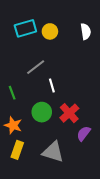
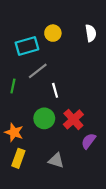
cyan rectangle: (25, 28) -> (27, 46), moved
green line: (12, 93) -> (13, 86), moved, turned 32
gray triangle: (53, 152) -> (56, 160), size x0.7

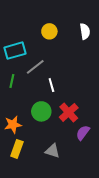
cyan rectangle: (27, 46) -> (15, 51), moved
orange star: (14, 132) -> (13, 125), turned -30

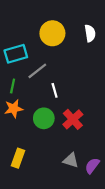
yellow circle: (49, 31) -> (52, 33), size x1.5
orange star: (13, 125) -> (14, 109), moved
purple semicircle: (83, 133) -> (92, 166), moved
gray triangle: (52, 151) -> (71, 160), moved

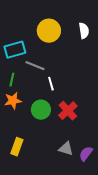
gray line: (37, 71) -> (35, 66), turned 60

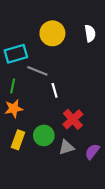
green circle: (41, 110) -> (44, 135), moved
yellow rectangle: (17, 147) -> (18, 140), moved
gray triangle: (66, 149) -> (66, 147), moved, turned -35
purple semicircle: (86, 154) -> (92, 152), moved

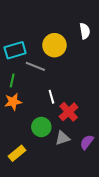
yellow circle: (52, 33) -> (54, 45), moved
white line: (55, 90) -> (51, 97), moved
yellow rectangle: (18, 140) -> (17, 153), moved, turned 30

